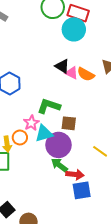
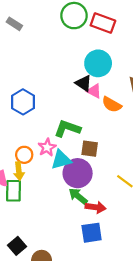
cyan circle: (74, 29) -> (98, 63), moved
orange semicircle: (86, 74) -> (112, 104), moved
orange circle: (20, 137) -> (24, 155), moved
blue square: (82, 190) -> (92, 233), moved

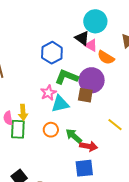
blue hexagon: (23, 102) -> (52, 53), moved
orange circle: (24, 155) -> (51, 130), moved
purple circle: (78, 173) -> (92, 80), moved

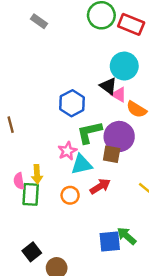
green L-shape: (67, 77) -> (89, 132), turned -35
green arrow: (74, 136) -> (127, 236), moved
red arrow: (89, 146) -> (100, 186), moved, turned -42

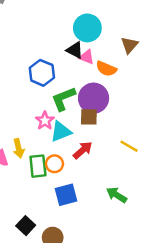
green rectangle: (31, 194) -> (38, 166), moved
blue square: (110, 242) -> (66, 195), moved

